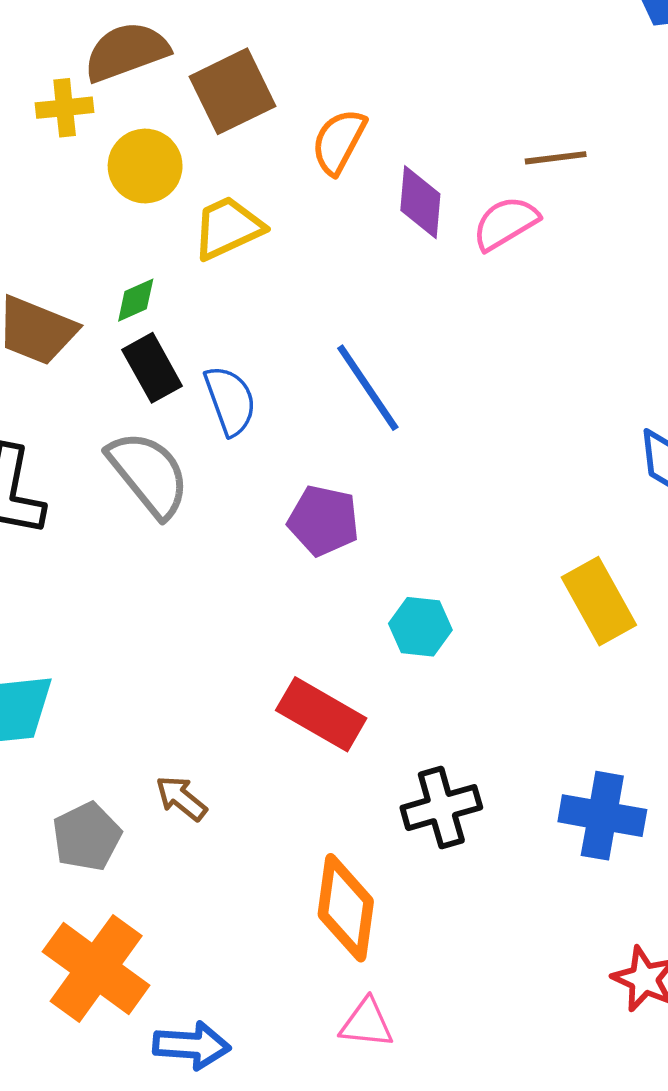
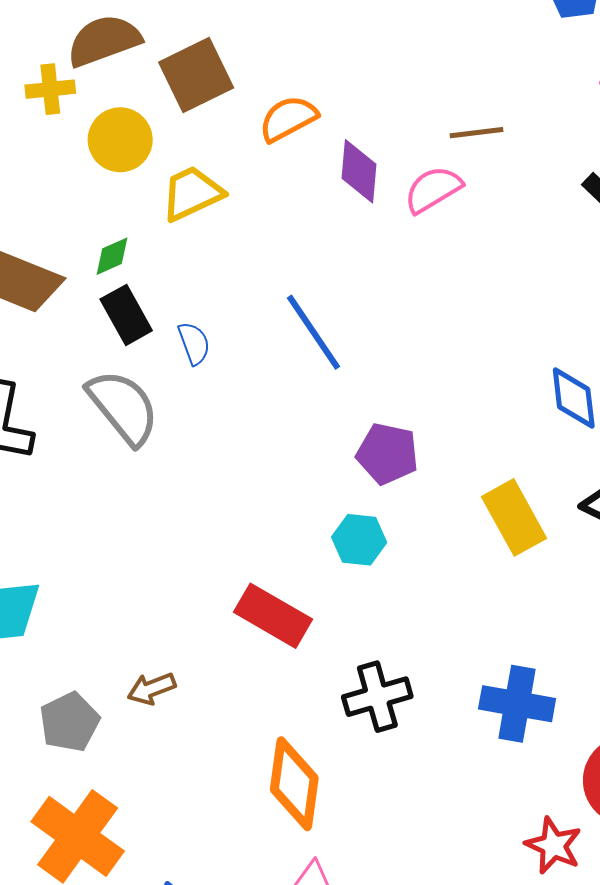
orange semicircle: (339, 142) -> (288, 119), turned 34
blue semicircle: (230, 400) -> (194, 343), size x0.7
purple pentagon: (324, 521) -> (387, 454), moved
brown arrow: (181, 798) -> (152, 689), turned -60

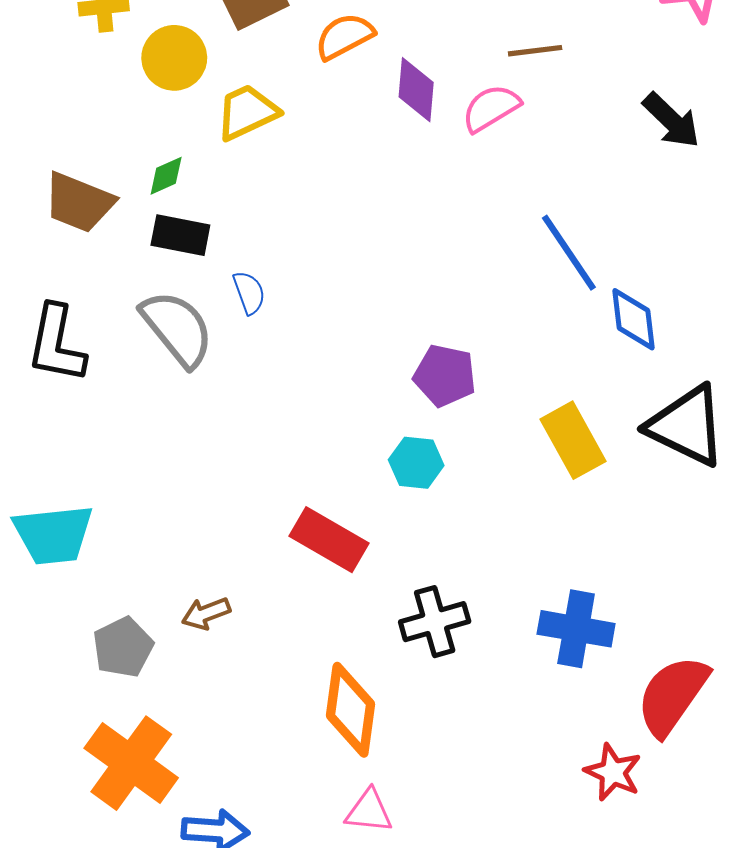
black rectangle: (126, 315) -> (180, 235), turned -50
blue line: (314, 332) -> (569, 253), moved
blue semicircle: (194, 343) -> (249, 293), moved

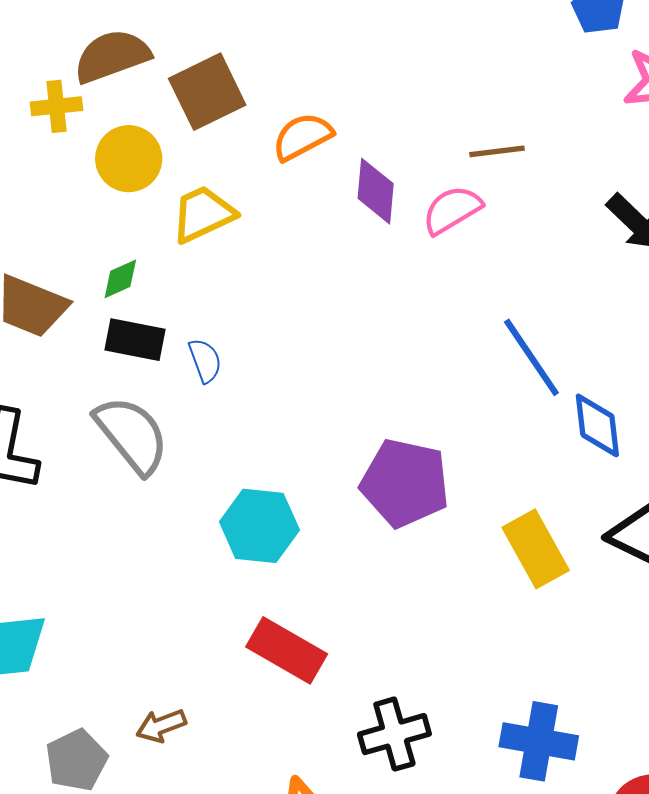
blue semicircle: (249, 293) -> (205, 361), moved
purple pentagon: (445, 376) -> (405, 483), size x1.4
cyan hexagon: (416, 463) -> (259, 526), moved, size x1.4

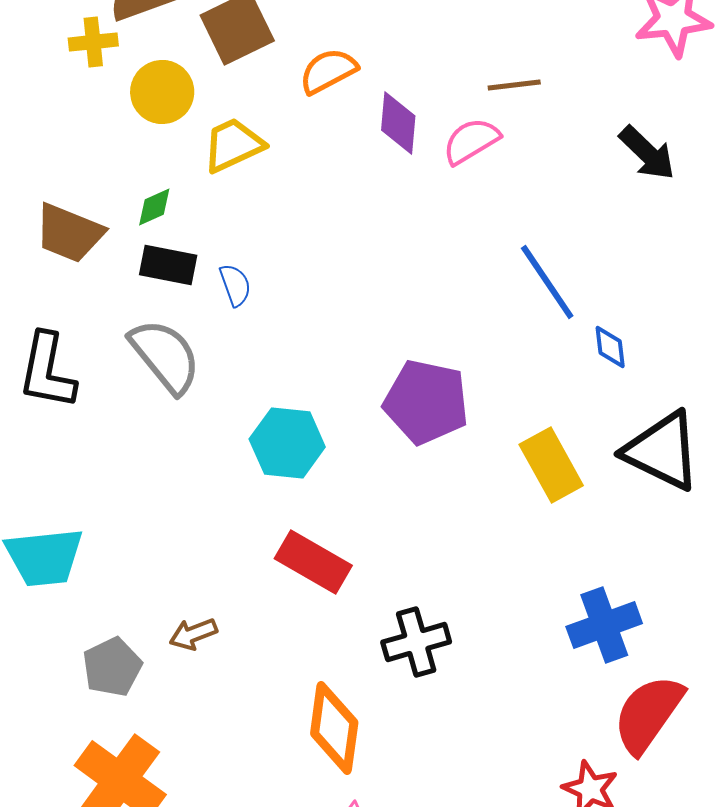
blue diamond: (597, 425) -> (610, 347), size x0.7
blue cross: (539, 741) -> (604, 625), moved, turned -30

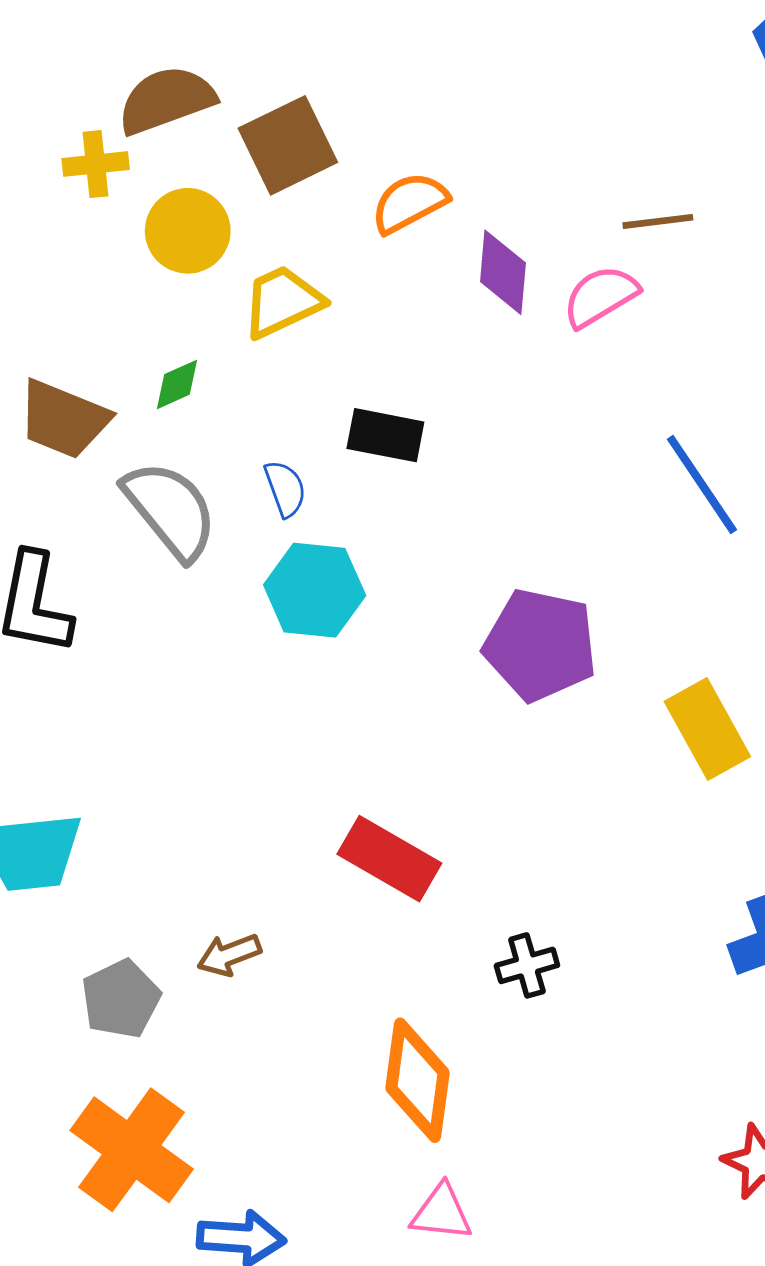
black rectangle: (168, 265) -> (385, 435), moved
gray semicircle: (165, 356) -> (170, 510), moved
cyan hexagon: (287, 443) -> (315, 590), moved
black cross: (416, 642) -> (527, 965), size x0.7

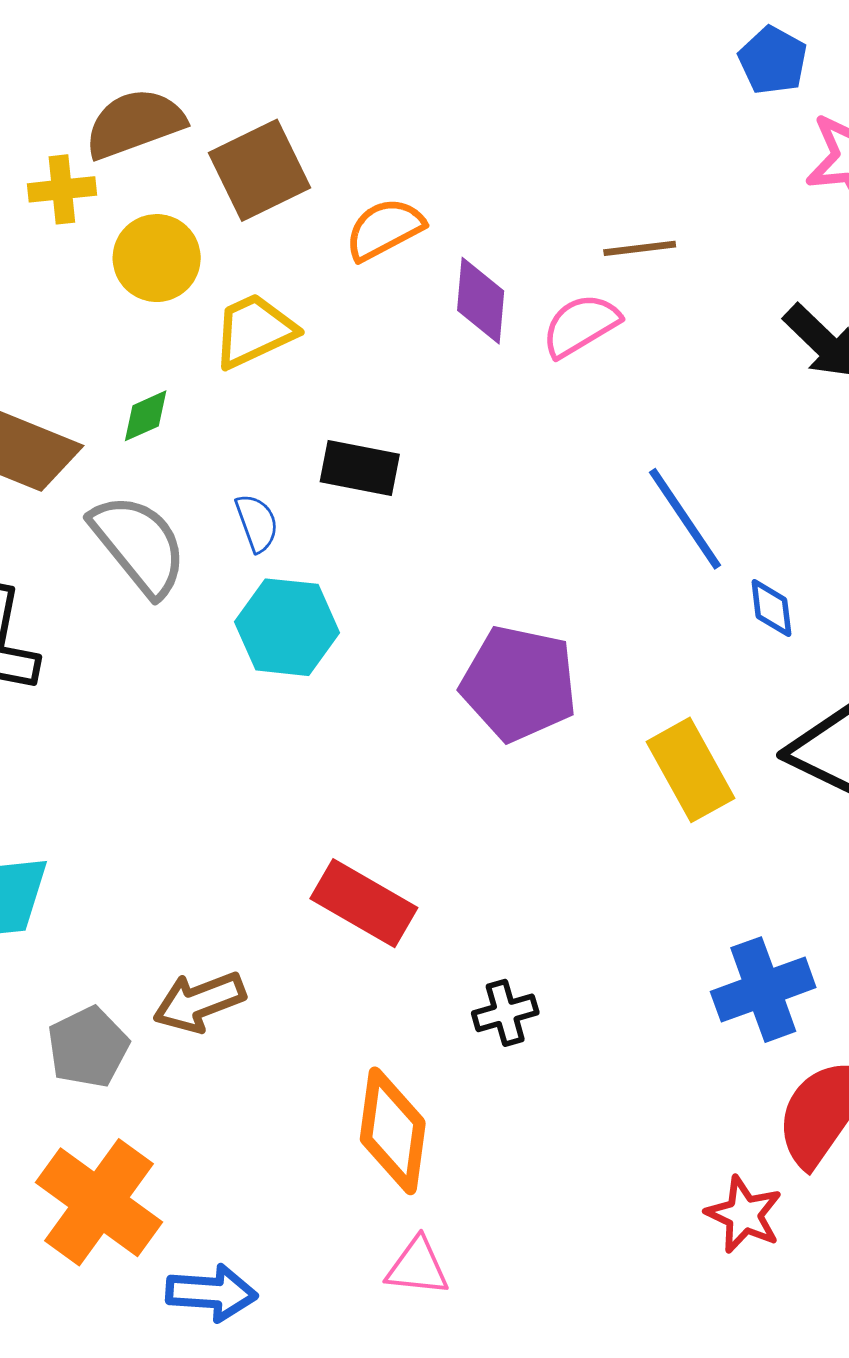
brown arrow: (229, 955) -> (199, 1002), size x1.4

